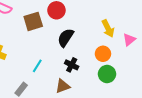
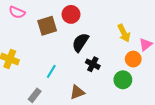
orange circle: (103, 54) -> (133, 59), moved
black cross: (72, 65) -> (93, 64), moved

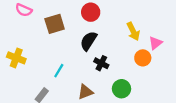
red circle: (71, 14) -> (91, 12), moved
green circle: (123, 80) -> (122, 89), moved

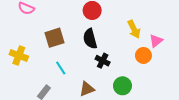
brown square: (55, 24) -> (54, 38), moved
black semicircle: (89, 41) -> (90, 39), turned -48
cyan line: (59, 71) -> (61, 68), turned -64

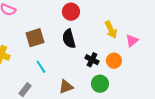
orange circle: (143, 55) -> (114, 61), moved
black cross: (103, 61) -> (92, 60), moved

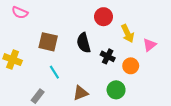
red circle: (71, 12) -> (104, 17), moved
brown square: (35, 38) -> (48, 42), turned 30
black cross: (92, 60) -> (108, 56), moved

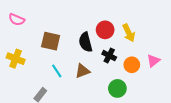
pink semicircle: (20, 13) -> (17, 20), moved
red circle: (104, 17) -> (105, 30), moved
pink triangle: (150, 45) -> (153, 61), moved
brown triangle: (81, 93) -> (82, 71), moved

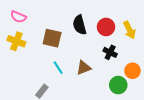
black semicircle: (86, 42) -> (80, 25), moved
yellow cross: (16, 59) -> (16, 41), moved
orange circle: (132, 65) -> (132, 71), moved

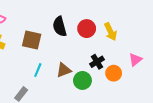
black cross: (110, 52) -> (97, 62), moved, turned 32
cyan line: (58, 68) -> (38, 70), turned 56
green circle: (118, 85) -> (82, 80), moved

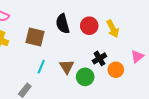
brown triangle: (64, 70) -> (67, 67), turned -42

